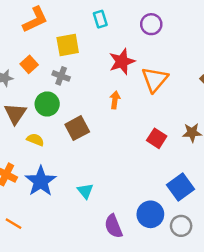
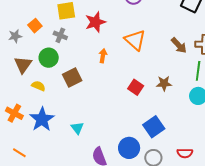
red star: (122, 61) -> (95, 22), moved
orange triangle: (155, 79) -> (135, 40), turned -30

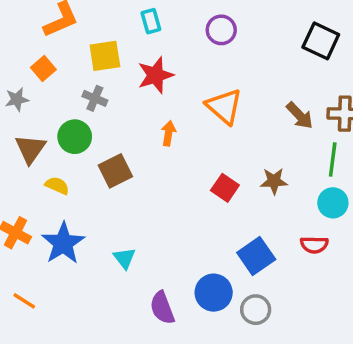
orange square: (35, 26) -> (43, 69), moved
red semicircle: (185, 153) -> (314, 245), moved

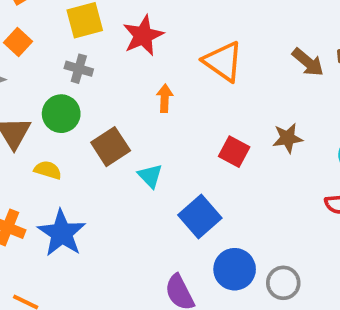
blue square: (256, 256) -> (200, 217), moved
cyan triangle: (124, 258) -> (150, 176), moved

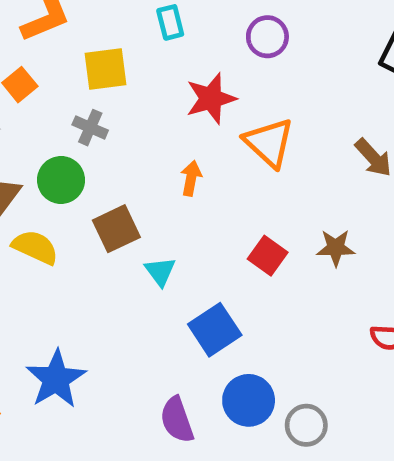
red star: (143, 35) -> (211, 99), moved
yellow semicircle: (48, 170) -> (35, 247), size x1.4
blue star: (62, 233) -> (56, 379), moved

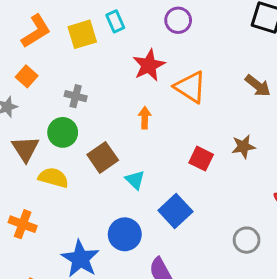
yellow square: (106, 69) -> (82, 34), moved
blue circle: (249, 400) -> (125, 234), moved
gray circle: (306, 425) -> (247, 240), moved

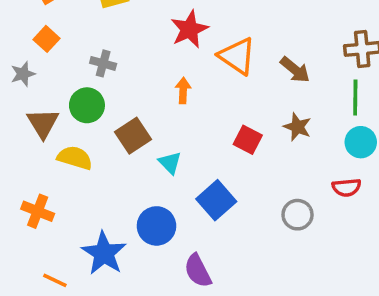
brown arrow: (258, 86) -> (295, 70), moved
brown star: (243, 147) -> (297, 127), turned 30
gray circle: (247, 240) -> (298, 215), moved

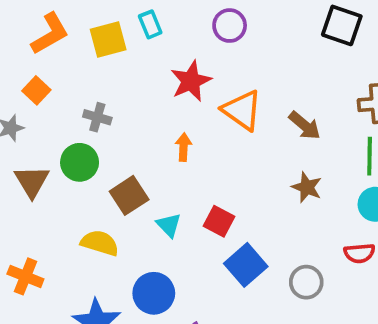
red square: (248, 140) -> (219, 221), moved
yellow semicircle: (75, 158) -> (100, 243), moved
blue square: (216, 200) -> (246, 265), moved

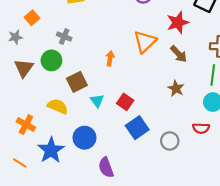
red star: (191, 81) -> (178, 23), moved
orange triangle: (242, 110) -> (145, 42), turned 35
orange cross: (25, 276) -> (26, 124), moved

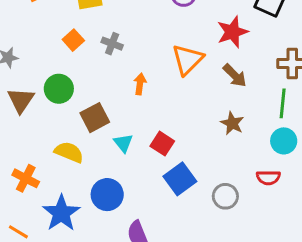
orange square: (32, 18) -> (73, 40), moved
gray cross: (64, 37) -> (112, 44), moved

